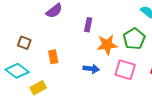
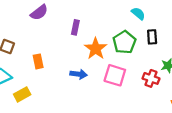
orange star: (107, 45) -> (96, 49), turned -30

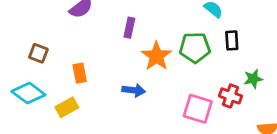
green pentagon: (124, 42) -> (195, 48), turned 30
pink square: (115, 75) -> (198, 109), moved
yellow rectangle: (22, 94) -> (67, 107), moved

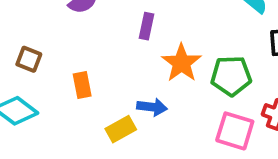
green pentagon: (195, 48) -> (231, 76), moved
yellow rectangle: (67, 107) -> (121, 129), moved

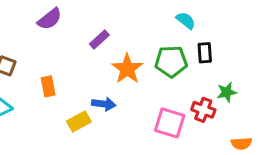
purple rectangle: (147, 26) -> (99, 40), turned 36
green pentagon: (231, 76) -> (171, 61), moved

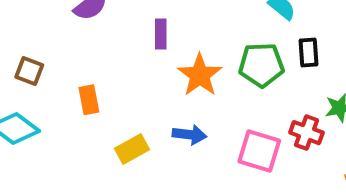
purple rectangle: (99, 40) -> (161, 34), turned -48
blue arrow: (104, 104) -> (189, 135), moved

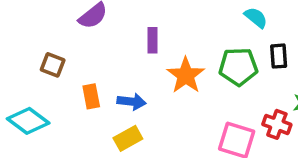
brown square: (29, 71) -> (53, 65), moved
blue arrow: (189, 135) -> (132, 102), moved

